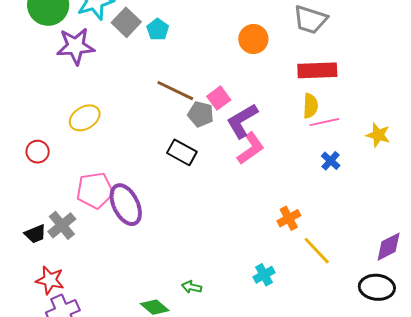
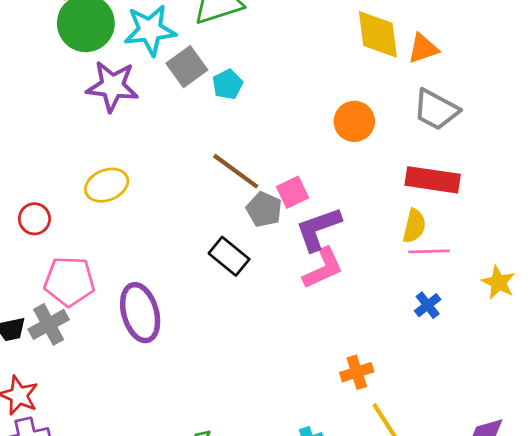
pink pentagon: (95, 190) -> (69, 281), moved

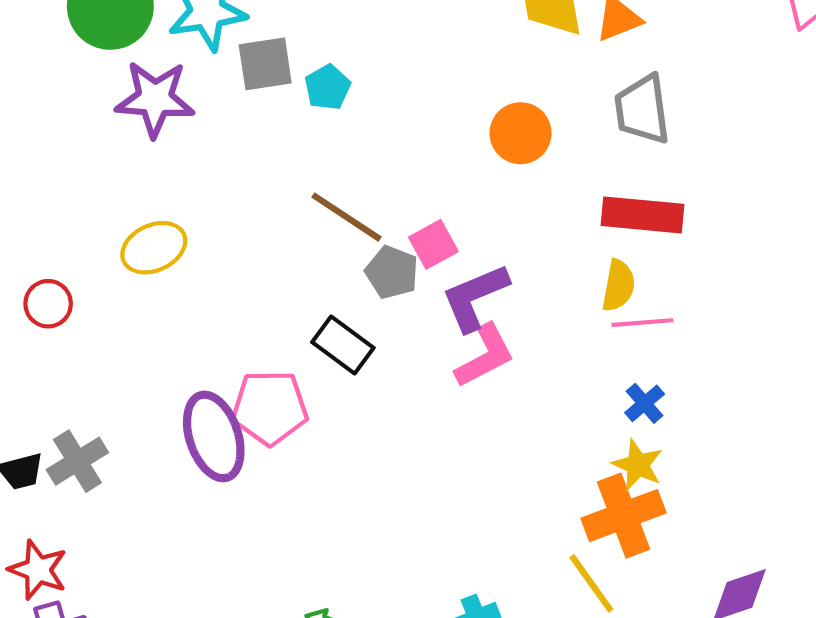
gray square: (187, 67) -> (265, 64), turned 30
gray trapezoid: (436, 110) -> (642, 109), turned 57
pink pentagon: (69, 281) -> (270, 408), moved
yellow star: (498, 282) -> (638, 465), moved
orange cross: (357, 372) -> (624, 516), moved, size x1.6

